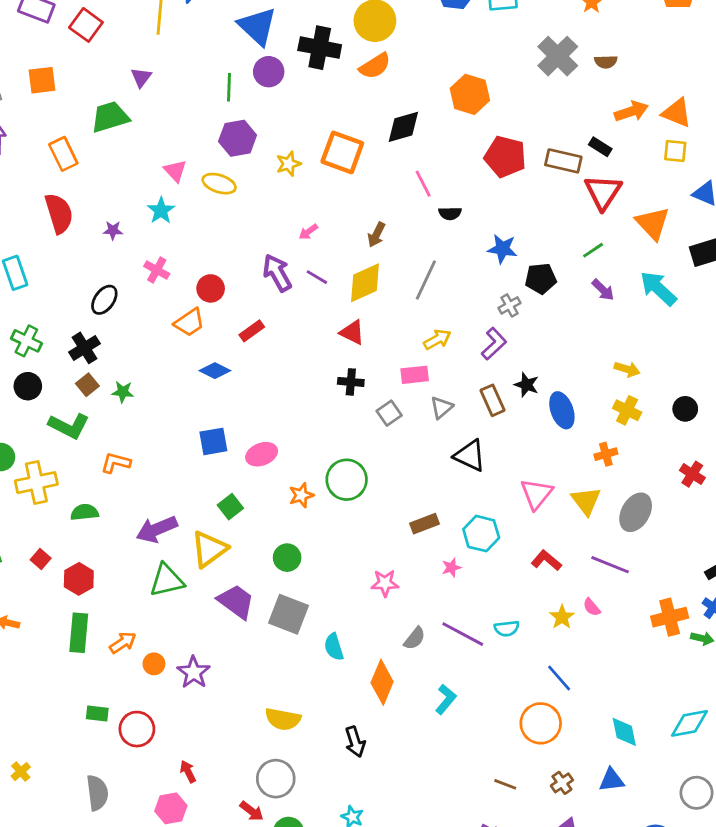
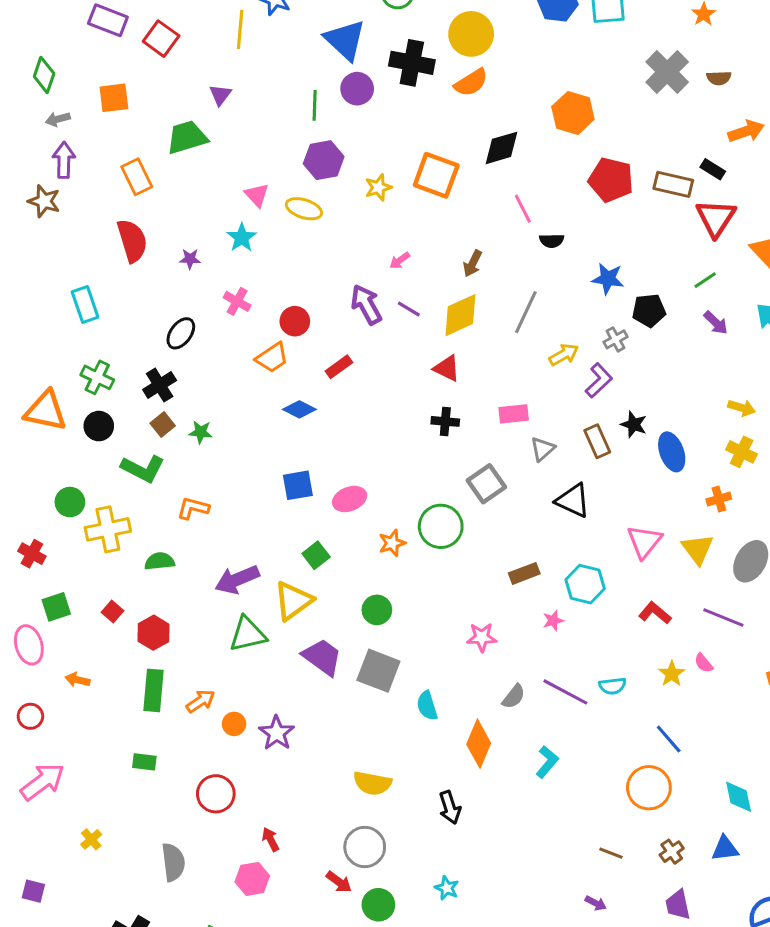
yellow arrow: (437, 339) -> (564, 355), moved
gray square: (389, 413) -> (486, 484), moved, size x1.4
green rectangle: (97, 713) -> (144, 762), moved

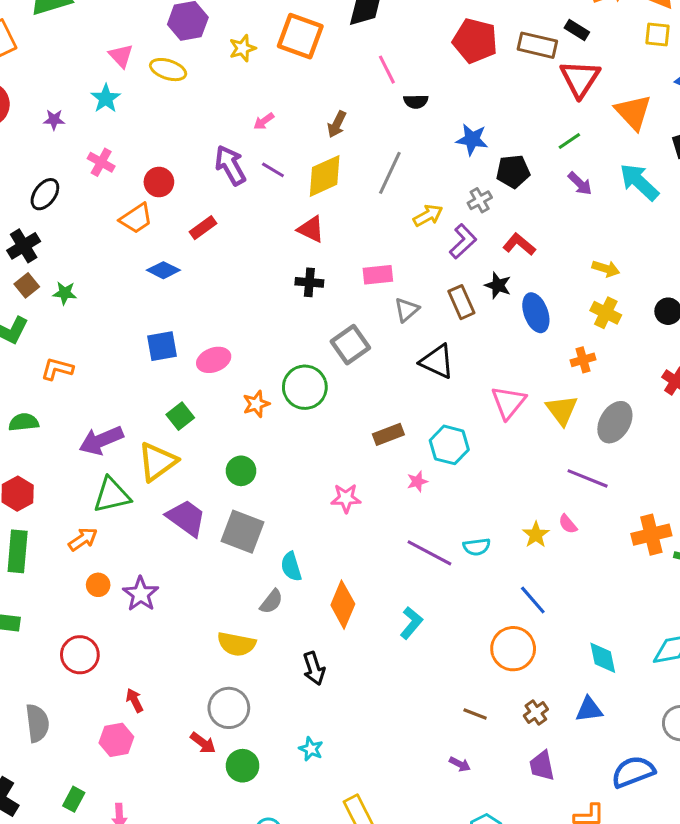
red L-shape: (655, 613) -> (519, 244), moved
gray semicircle: (514, 697) -> (271, 602), moved
orange arrow: (201, 701) -> (83, 539), moved

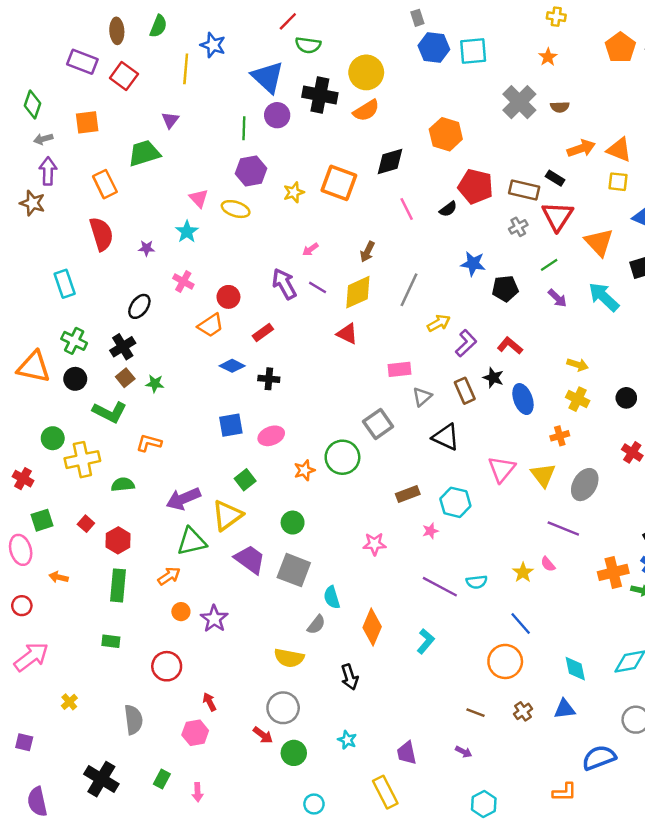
black semicircle: (416, 101) -> (448, 209), moved, turned -36
gray cross: (480, 200) -> (518, 227), moved
black cross: (309, 282) -> (269, 379), moved
purple trapezoid: (542, 766) -> (407, 753), moved

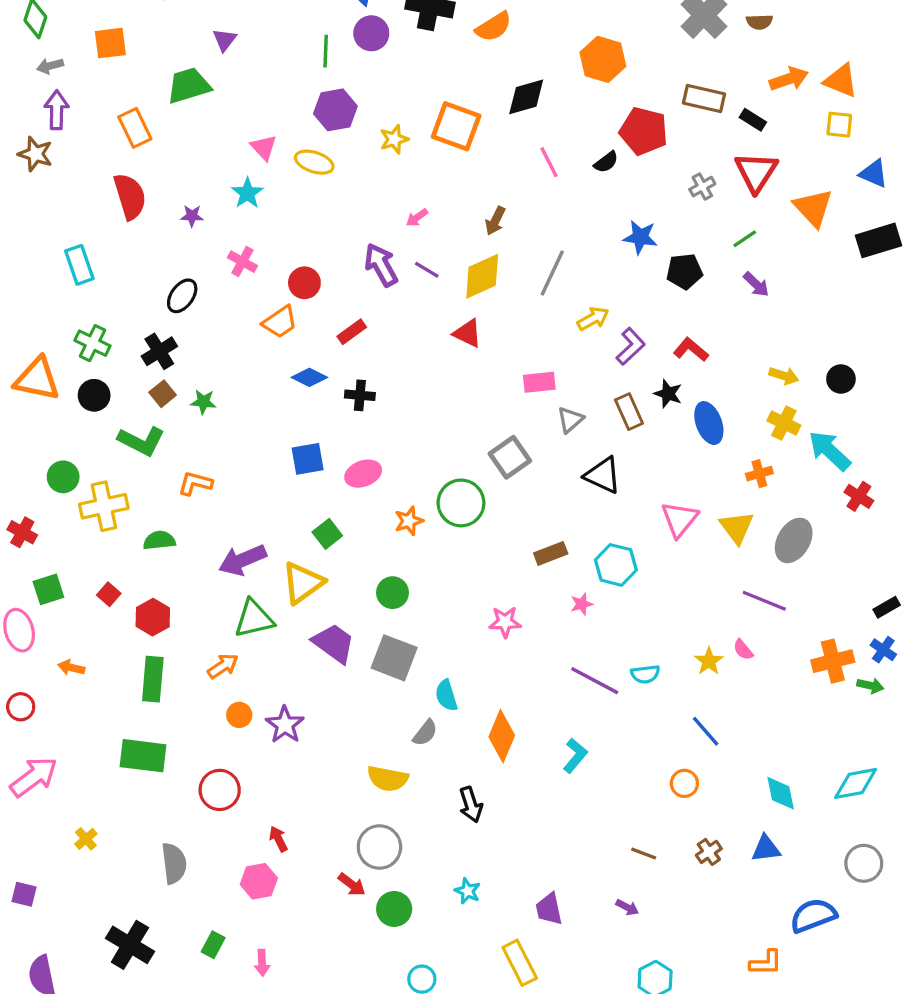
brown rectangle: (524, 190) -> (704, 99), moved
cyan arrow: (604, 297) -> (830, 451), moved
black circle: (626, 398) -> (841, 379), moved
green rectangle: (111, 641) -> (143, 756), size x1.8
orange circle: (505, 661) -> (684, 783), size x0.6

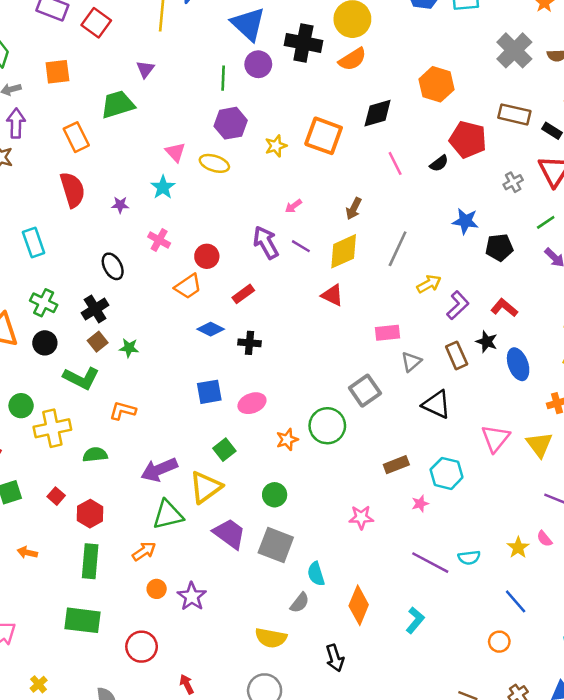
black ellipse: (182, 296) -> (113, 266), turned -64

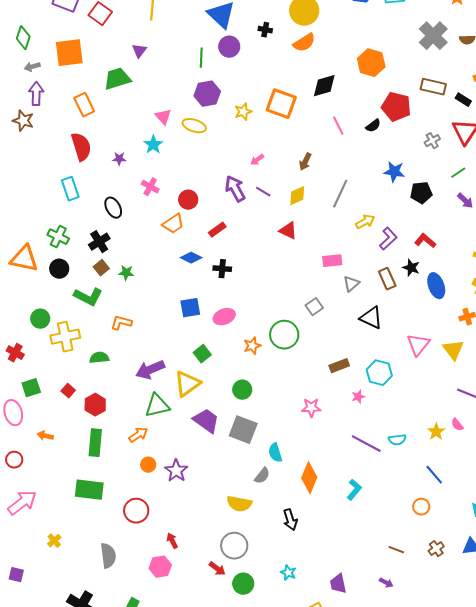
black cross: (303, 43) -> (265, 30), size x0.5
orange square: (57, 72) -> (69, 53), size x1.4
cyan rectangle: (34, 242) -> (70, 189), moved
yellow diamond: (344, 251) -> (297, 196), size x0.7
gray square: (365, 391) -> (314, 307), size x0.7

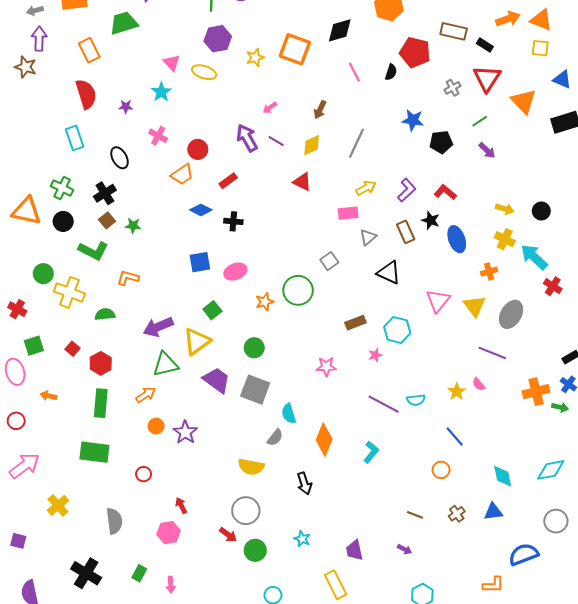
black semicircle: (373, 126) -> (391, 72), turned -35
yellow arrow: (365, 222) -> (366, 188), moved
yellow cross: (65, 337) -> (69, 292), turned 32
red circle: (136, 511) -> (144, 474), size x0.6
yellow cross: (54, 541) -> (58, 505), size x1.5

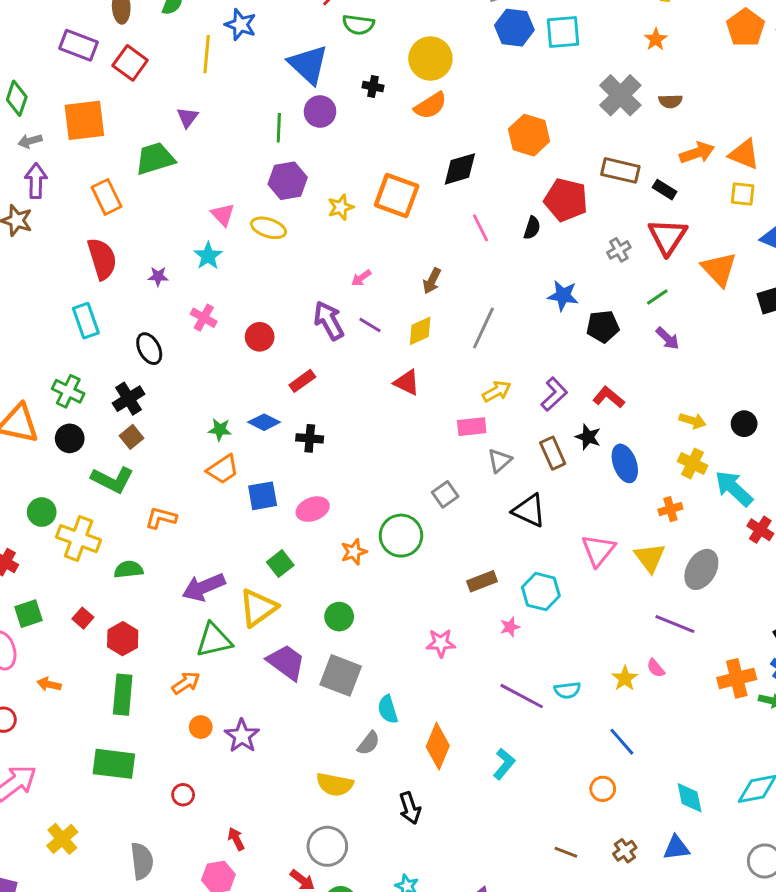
orange trapezoid: (182, 174) -> (223, 469), moved
green star: (133, 226) -> (220, 430), moved

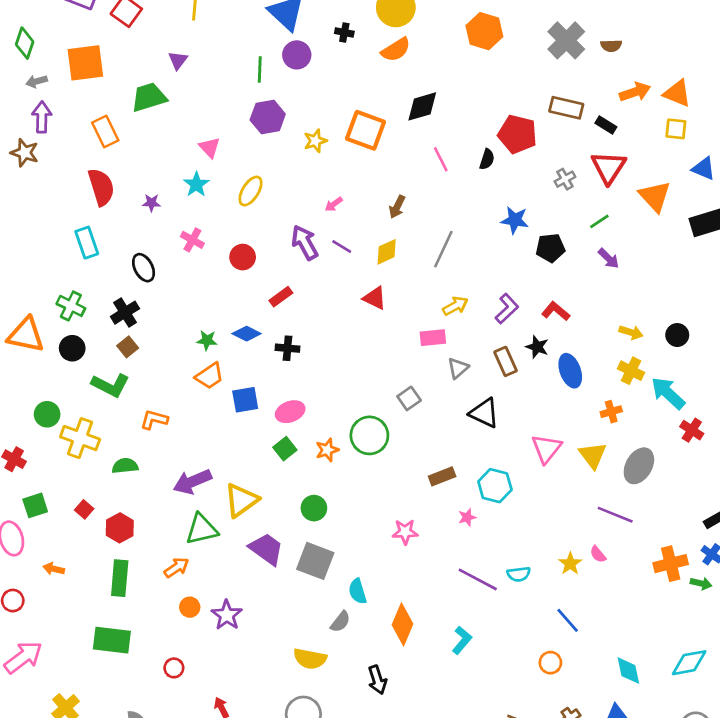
orange hexagon: (529, 135) -> (484, 31), moved
yellow ellipse: (268, 228) -> (251, 191), moved, turned -76
green square: (280, 564) -> (285, 449), moved

